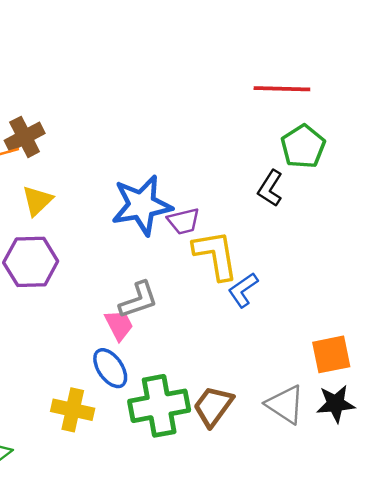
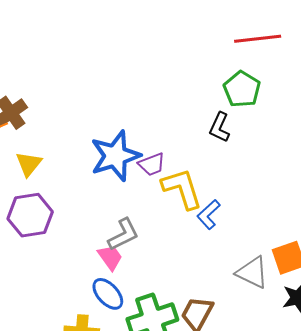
red line: (282, 89) -> (258, 39), moved
gray triangle: (285, 404) -> (252, 272), moved

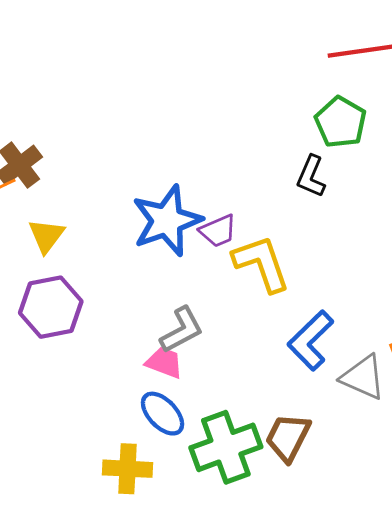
blue L-shape: (209, 214) -> (311, 340), moved, size x1.4
pink trapezoid: (110, 257) -> (164, 362), turned -32

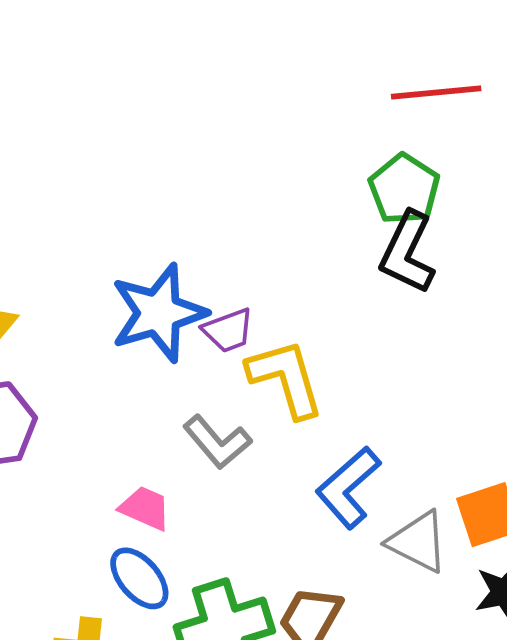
black L-shape: (311, 176) -> (407, 253), moved, size x1.4
gray L-shape: (182, 330) -> (217, 442), moved, turned 75

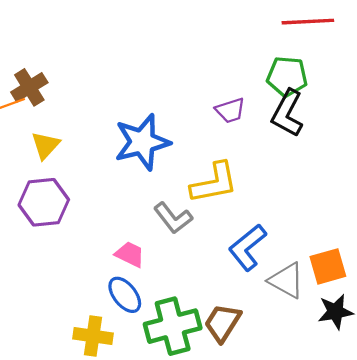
green pentagon: (404, 189) -> (287, 76), turned -30
purple trapezoid: (228, 330) -> (230, 110), moved
yellow L-shape: (286, 378) -> (214, 183), turned 93

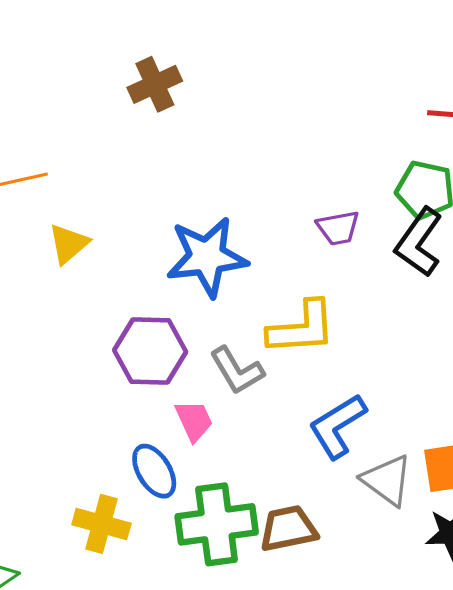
brown cross: (29, 87) -> (155, 84), moved
purple hexagon: (44, 202) -> (150, 351), moved
pink trapezoid: (130, 254) -> (194, 421), moved, turned 32
brown trapezoid: (222, 323) -> (288, 529), turned 39

